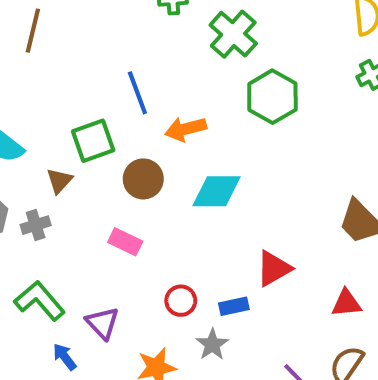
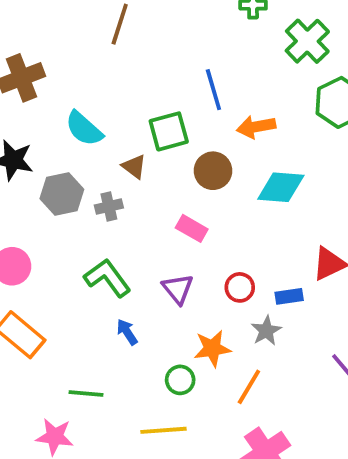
brown triangle: (59, 181) -> (134, 167), turned -40
purple triangle: (102, 323) -> (178, 289), moved

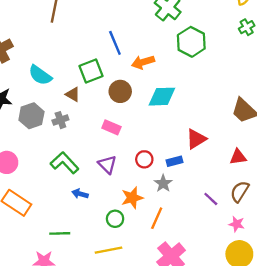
blue arrow: (127, 332) -> (80, 194), turned -35

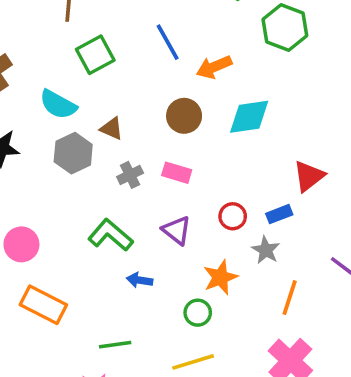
green square: (91, 71) -> (95, 55), moved
gray hexagon: (31, 116) -> (73, 153), moved
gray cross: (60, 120) -> (130, 175), moved
orange line: (157, 218) -> (290, 298), moved

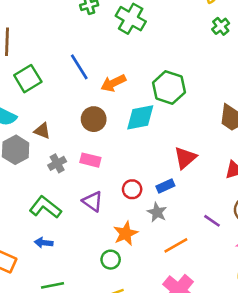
green hexagon: (285, 27) -> (169, 88), moved
blue arrow: (140, 280) -> (44, 243), moved
orange line: (290, 298) -> (176, 245), turned 45

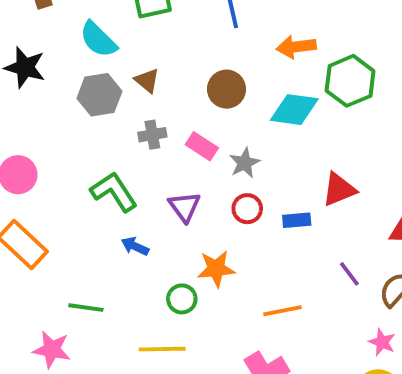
orange arrow: (113, 83) -> (296, 47), moved
gray star: (157, 212) -> (245, 163), moved
purple line: (212, 221) -> (349, 274), moved
blue arrow: (44, 243) -> (135, 246), moved

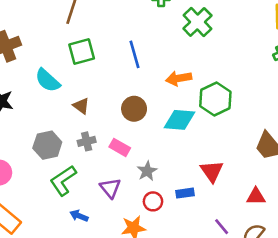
gray hexagon: (99, 95) -> (47, 145), moved
gray star: (245, 163) -> (147, 171), moved
red triangle: (339, 189) -> (212, 171), turned -40
green L-shape: (114, 192) -> (63, 180), turned -88
red circle: (247, 209) -> (153, 201), moved

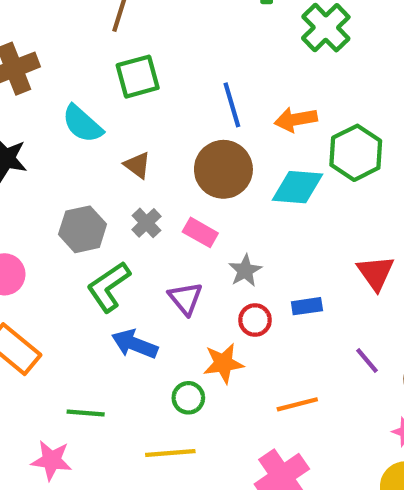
blue line: (134, 54) -> (232, 105), moved
brown circle: (134, 109) -> (223, 169), size x1.4
gray cross: (87, 141) -> (146, 223), turned -30
red triangle: (212, 171) -> (376, 273), moved
blue arrow: (79, 216) -> (135, 344), size x1.5

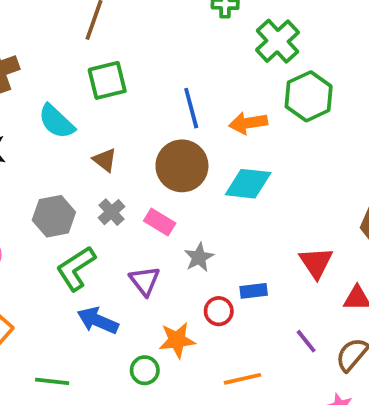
green hexagon: (356, 153) -> (309, 96), moved
red circle: (255, 320) -> (219, 311), moved

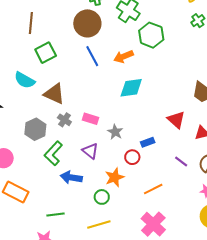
brown triangle: (105, 160) -> (54, 94), size x1.6
brown circle: (182, 166) -> (87, 23), moved

